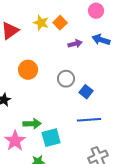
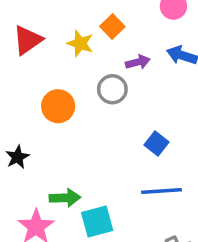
yellow star: (41, 23) -> (80, 43), moved
gray circle: (66, 79) -> (112, 89), moved

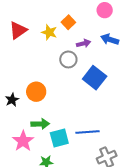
orange circle: (58, 106) -> (36, 92), moved
blue square: (156, 144) -> (95, 78), moved, size x1.6
blue line: (162, 191) -> (88, 132), moved

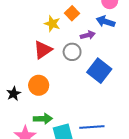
red triangle: (18, 30) -> (43, 50), moved
blue arrow: (110, 39) -> (105, 22), moved

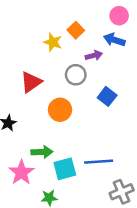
red triangle: (43, 50) -> (31, 82), moved
blue square: (99, 71) -> (107, 96), size x0.7
orange circle: (39, 85) -> (60, 110), moved

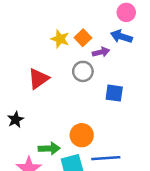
orange square: (76, 30) -> (83, 38), moved
blue square: (107, 96) -> (114, 93), turned -30
orange circle: (60, 110) -> (82, 135), moved

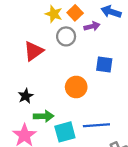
gray circle: (83, 71) -> (66, 36), moved
black star: (15, 120) -> (26, 96), moved
orange circle: (82, 135) -> (76, 87), moved

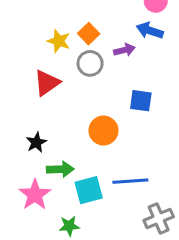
orange square: (75, 13) -> (89, 34), moved
yellow star: (54, 14) -> (59, 41), moved

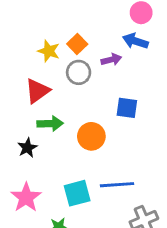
green arrow: (60, 169) -> (50, 124), moved

